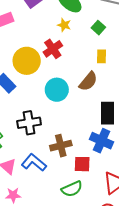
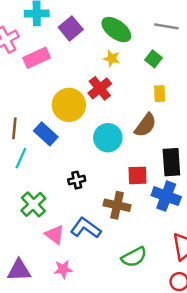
black cross: (29, 123) -> (77, 180), size x0.6
brown cross: (61, 146) -> (117, 205), turned 30
red square: (82, 164) -> (138, 175), moved

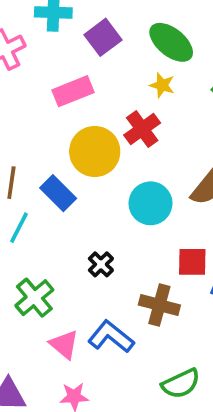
pink rectangle: (37, 58) -> (73, 91), moved
black cross: (77, 180) -> (101, 264), turned -35

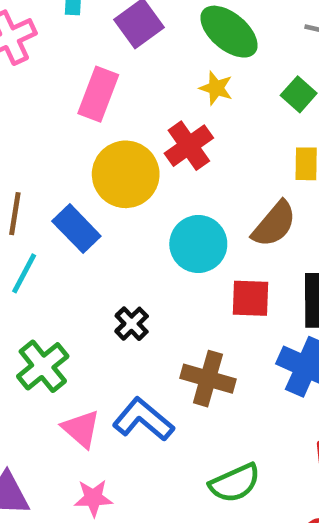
pink rectangle: (73, 91) -> (98, 94), turned -48
red square: (192, 262) -> (251, 298), moved

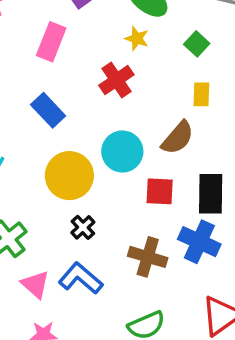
yellow circle: (126, 174) -> (69, 176), moved
blue rectangle: (76, 229) -> (48, 110), moved
black cross: (132, 324) -> (83, 227), moved
brown cross: (208, 379) -> (148, 257), moved

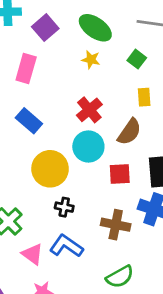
red cross: (116, 80) -> (89, 110), moved
black cross: (83, 227) -> (64, 207), turned -30

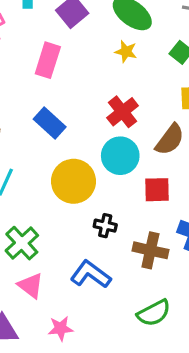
black cross: (64, 207) -> (105, 226), moved
pink triangle: (32, 254) -> (31, 286), moved

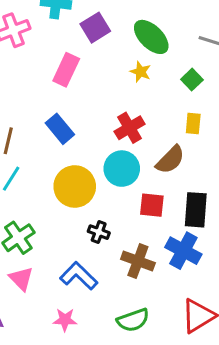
pink star: (61, 328) -> (65, 320), moved

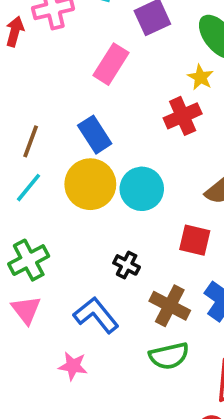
red cross: (130, 128) -> (183, 116), moved
cyan circle: (122, 169) -> (142, 189), moved
yellow circle: (75, 186) -> (90, 184), moved
green semicircle: (133, 320) -> (169, 356), moved

